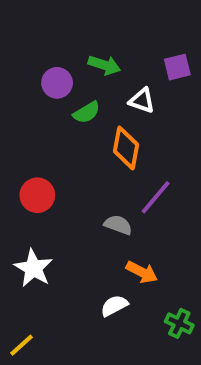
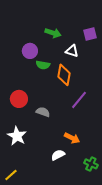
purple circle: (57, 83) -> (30, 51), moved
green semicircle: (87, 112) -> (43, 65), moved, turned 40
gray semicircle: (118, 225) -> (43, 112), moved

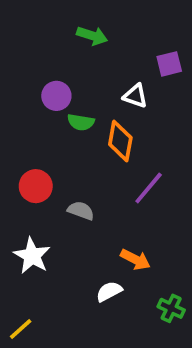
green arrow: (53, 33) -> (92, 36), moved

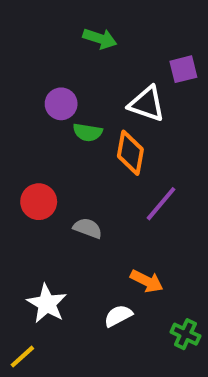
white triangle: (135, 96) -> (147, 104), size x1.4
white star: (32, 256) -> (47, 304), moved

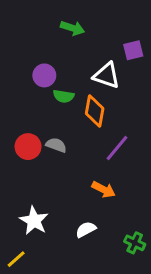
gray semicircle: (88, 228) -> (56, 145), moved
orange arrow: (147, 281) -> (104, 190), moved

